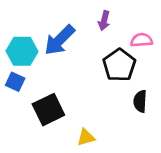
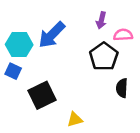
purple arrow: (104, 21) -> (101, 20), moved

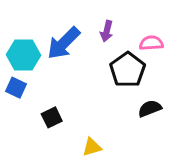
purple arrow: (101, 20) -> (107, 31), moved
black semicircle: (122, 88) -> (150, 108), turned 66
black square: (42, 95) -> (52, 117), size x0.6

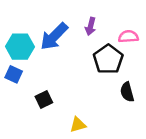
black semicircle: (150, 108) -> (127, 92), turned -84

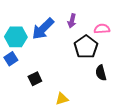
blue square: (14, 74) -> (11, 59), turned 32

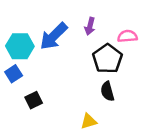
black semicircle: (101, 73) -> (107, 91), moved
black square: (35, 79) -> (34, 100), moved
yellow triangle: (62, 99) -> (89, 121), moved

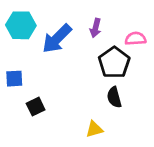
cyan hexagon: (20, 46) -> (21, 25), moved
blue square: (14, 74) -> (14, 79), turned 30

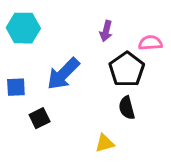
blue arrow: (57, 39) -> (63, 74), moved

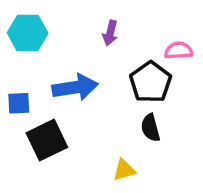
purple arrow: (106, 31) -> (110, 33), moved
blue arrow: (63, 74) -> (75, 87), turned -144
black square: (40, 118) -> (47, 140), size x1.6

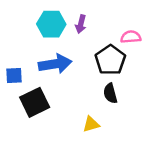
cyan hexagon: (28, 33) -> (51, 24), moved

